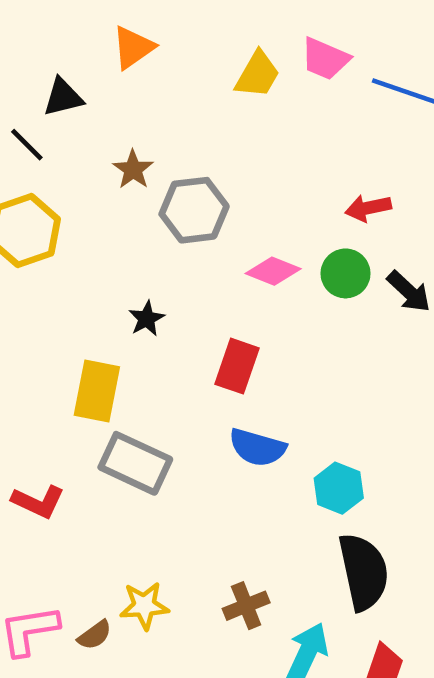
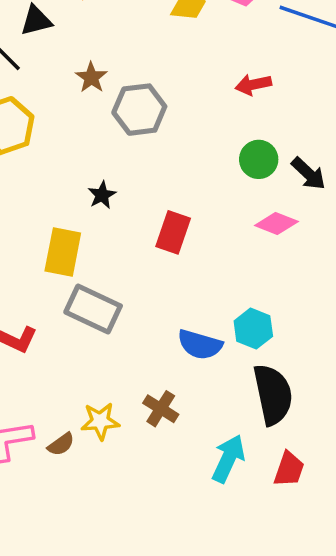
red arrow: (368, 208) -> (253, 85), moved
pink diamond: (273, 271) -> (276, 223), moved
blue semicircle: (257, 447) -> (200, 345), moved
brown cross: (246, 606) -> (161, 409), moved, turned -36

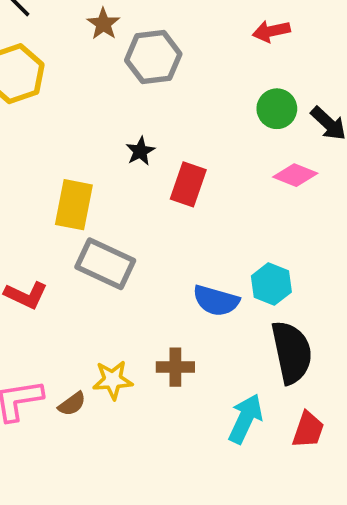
black star: (102, 195) -> (140, 151), moved
brown cross: (161, 409) -> (175, 367), turned -32

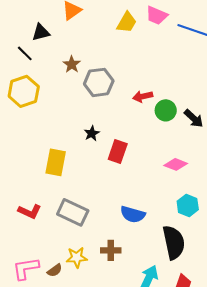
red arrow: (271, 31) -> (143, 96), moved
pink diamond: (295, 175) -> (176, 164), moved
gray rectangle: (105, 264) -> (73, 212), moved
cyan hexagon: (271, 284) -> (188, 205), moved

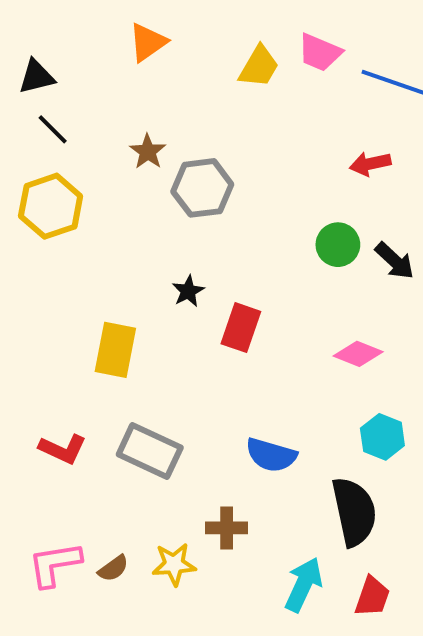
black triangle: (41, 32) -> (36, 77), moved
red arrow: (143, 96) -> (370, 164), moved
yellow star: (77, 257) -> (174, 564), moved

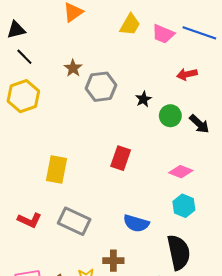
pink trapezoid: (320, 52) -> (163, 34), moved
black star: (188, 291) -> (143, 99), moved
cyan hexagon: (382, 437) -> (184, 206), moved

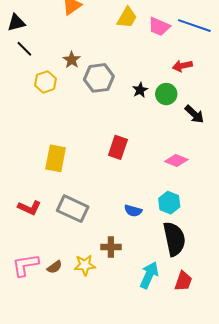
yellow hexagon: (23, 96) -> (46, 82), moved, size x0.7
green circle: (170, 116) -> (166, 94), moved
cyan hexagon: (184, 206) -> (169, 203), moved
blue semicircle: (136, 223) -> (133, 211), size x0.7

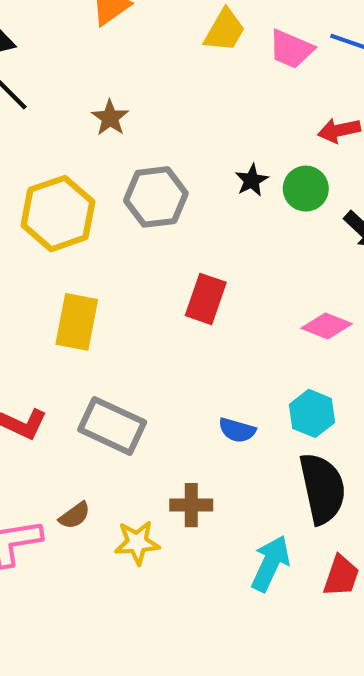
gray hexagon: (99, 78) -> (156, 197), moved
yellow hexagon: (46, 82) -> (58, 214), moved, size x1.6
brown semicircle: (55, 267) -> (75, 516), moved

